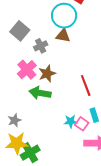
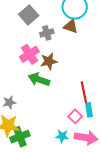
red line: (86, 86) -> (84, 92), moved
cyan star: (71, 121) -> (62, 136), moved

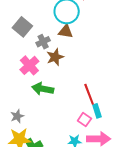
brown star: (49, 61) -> (55, 57), moved

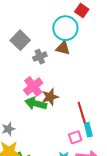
brown star: (55, 57) -> (50, 97), moved
pink cross: (29, 65) -> (33, 86), moved
pink square: (84, 120) -> (75, 137), turned 32

